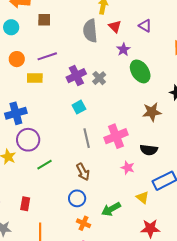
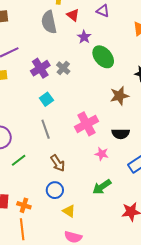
gray line: (87, 138) -> (46, 129), moved
yellow triangle: (143, 197) -> (69, 211), moved
green arrow: (111, 209) -> (102, 187), moved
orange cross: (83, 223) -> (24, 205), moved

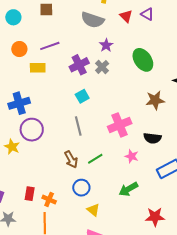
red triangle: (73, 15) -> (126, 16), moved
gray semicircle: (49, 22) -> (93, 20), turned -65
purple star: (84, 37) -> (106, 45), moved
green line: (19, 160) -> (95, 159), moved
brown arrow: (58, 163) -> (71, 159), moved

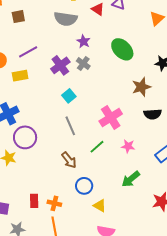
black semicircle: (152, 138) -> (153, 114), moved
green line: (95, 159) -> (97, 147), moved

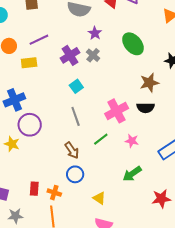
black semicircle: (153, 114) -> (146, 108), moved
blue circle: (84, 186) -> (75, 174), moved

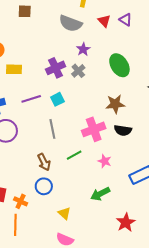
purple line: (39, 40) -> (31, 99), moved
brown star: (149, 83) -> (115, 104), moved
red star: (161, 199) -> (126, 222), turned -30

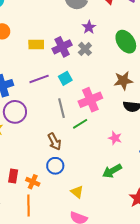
yellow rectangle: (14, 69) -> (36, 45), moved
pink cross: (94, 129) -> (90, 100), moved
green line: (74, 155) -> (80, 124), moved

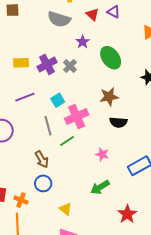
purple star: (89, 27) -> (83, 42), moved
cyan square: (65, 78) -> (58, 100), moved

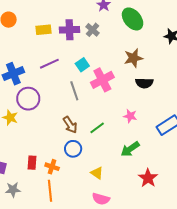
purple cross: (47, 64) -> (69, 30), turned 30
green line: (67, 141) -> (97, 128), moved
red star: (127, 214) -> (148, 178), moved

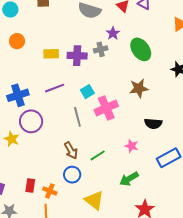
gray cross: (92, 30) -> (101, 49), moved, turned 32
black semicircle: (144, 83) -> (153, 124), moved
yellow triangle: (97, 173) -> (94, 200), size x1.5

